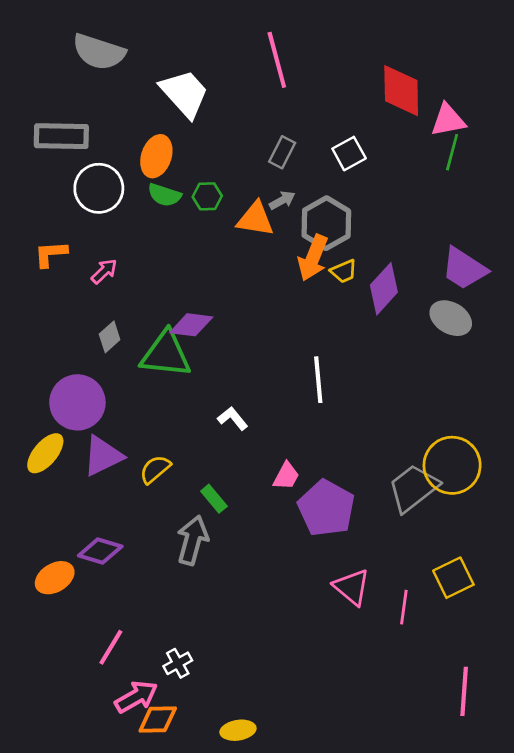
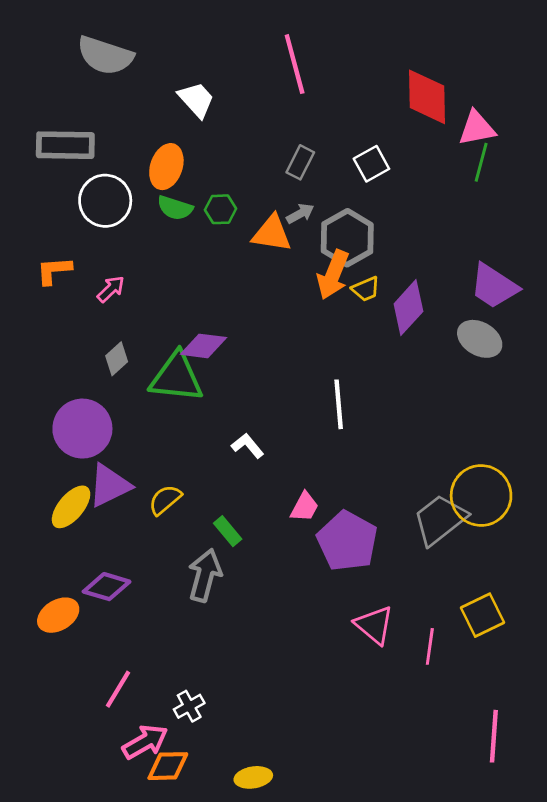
white trapezoid: (184, 93) -> (196, 100), size x0.7
yellow ellipse: (45, 453) -> (71, 507), moved

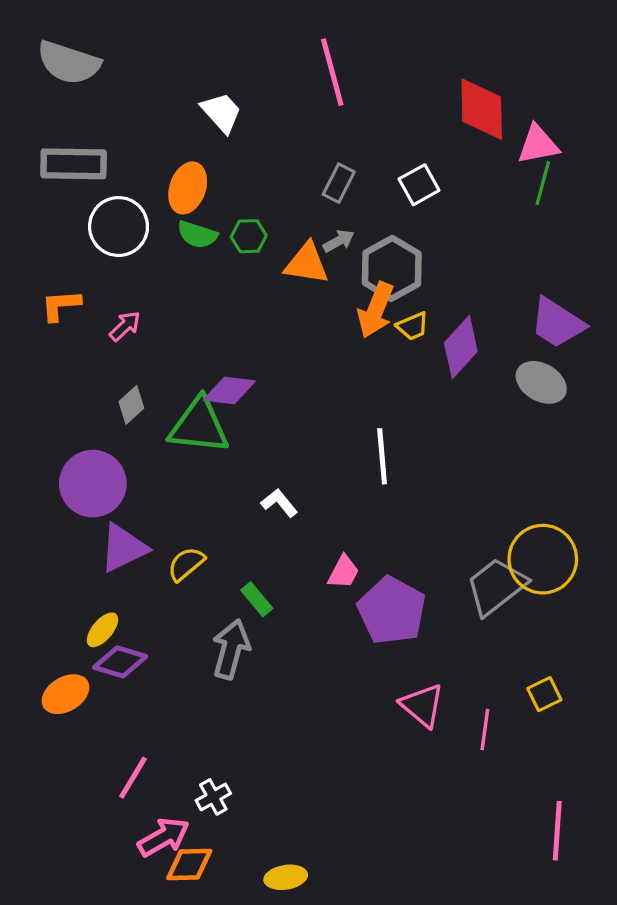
gray semicircle: (105, 56) -> (69, 63), moved
yellow ellipse: (71, 507) -> (102, 630), moved, size x0.7
yellow square: (483, 615) -> (544, 694), size x0.7

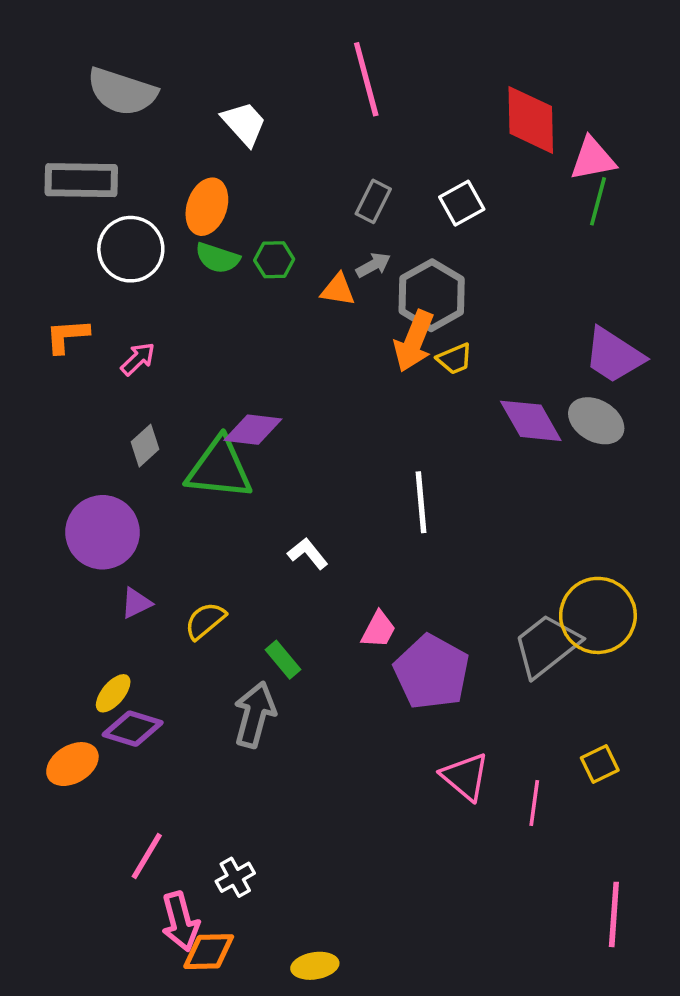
gray semicircle: (69, 63) -> (122, 92), moved
orange triangle: (307, 263) -> (338, 290), size x0.7
purple diamond: (461, 347) -> (531, 421), moved, turned -72
purple triangle: (123, 548) -> (136, 603), size x0.6
pink arrow: (164, 837) -> (180, 922), turned 105

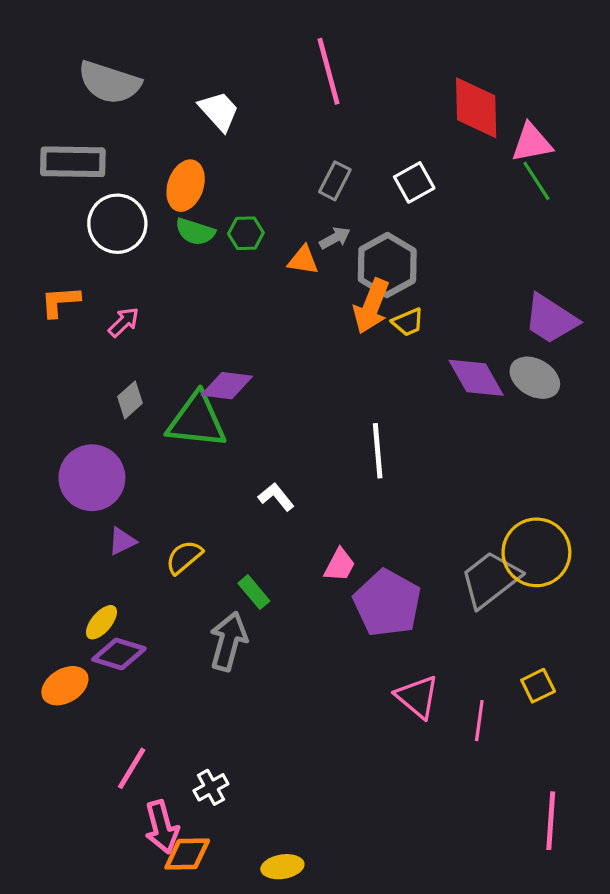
green line: (598, 201) -> (536, 181), turned -48

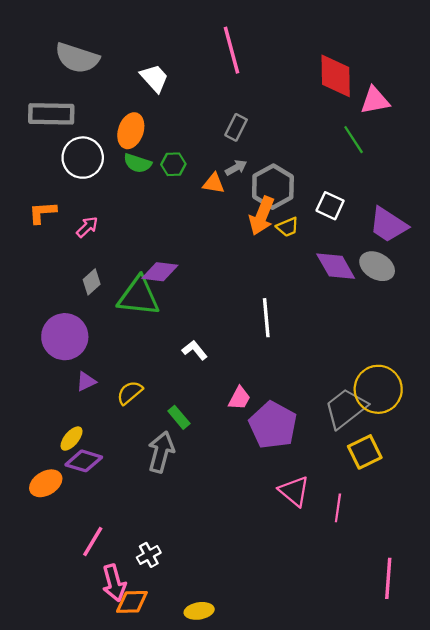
green line: (536, 181) -> (354, 140), moved
white square: (414, 182) -> (330, 206), moved, turned -36
yellow square: (538, 686) -> (365, 452), moved, size x1.4

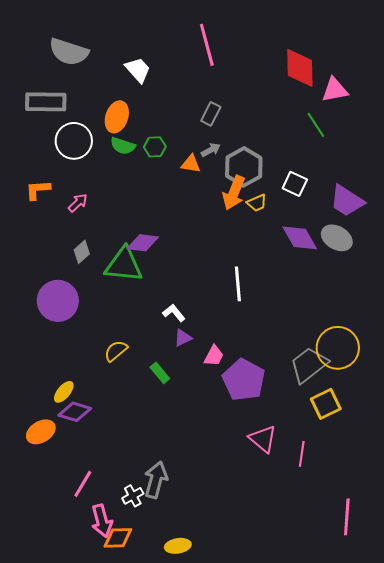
purple triangle: (86, 381) -> (183, 338), moved
gray arrow: (161, 452) -> (156, 480), moved

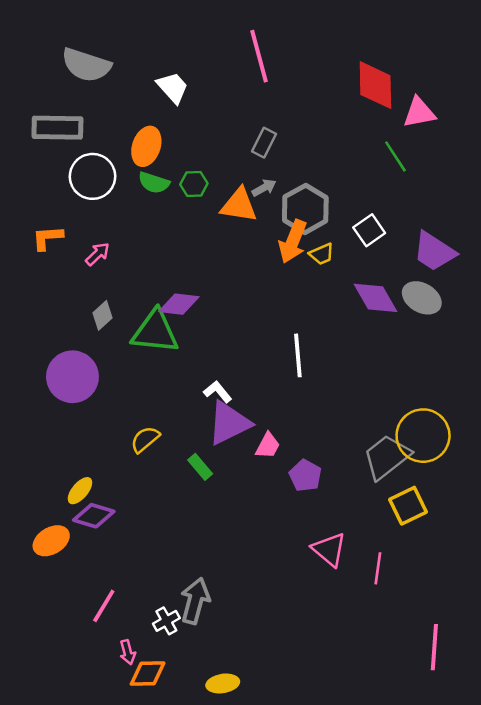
orange triangle: (191, 164) -> (239, 205), size x1.5
white square: (295, 184) -> (369, 230), turned 30
purple triangle: (183, 338) -> (229, 423), size x2.0
purple pentagon: (244, 380) -> (305, 476), size x0.6
pink arrow: (102, 521) -> (128, 652), size x0.6

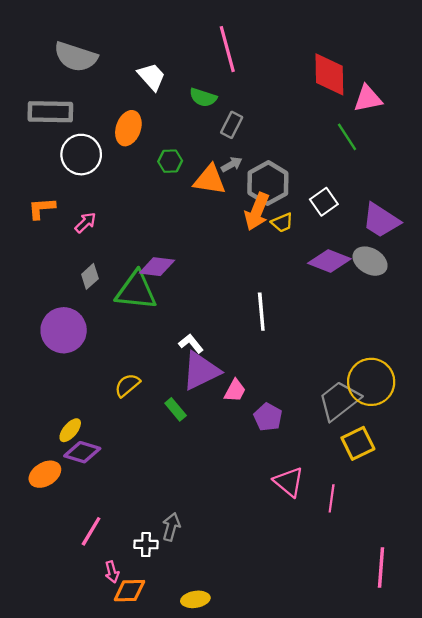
green semicircle: (154, 183) -> (203, 97), moved
purple diamond: (375, 298) -> (329, 261), turned -39
gray arrow: (195, 601) -> (171, 527), size x0.7
white cross: (166, 621) -> (146, 544), turned 30

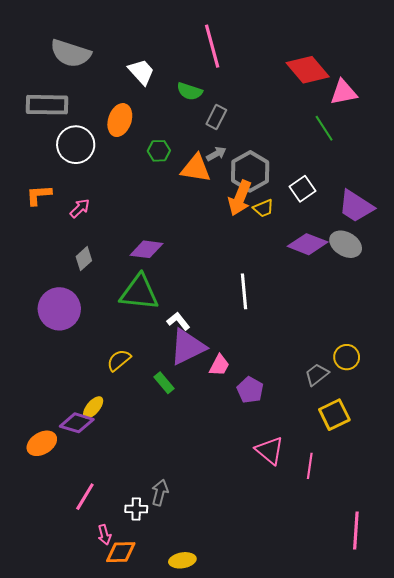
red diamond: (329, 74) -> (308, 70), turned -39
green triangle: (136, 291) -> (139, 292), moved
yellow circle: (371, 382) -> (347, 357), size x0.6
gray trapezoid: (339, 401) -> (317, 375), size x0.6
yellow ellipse: (70, 430) -> (93, 407), moved

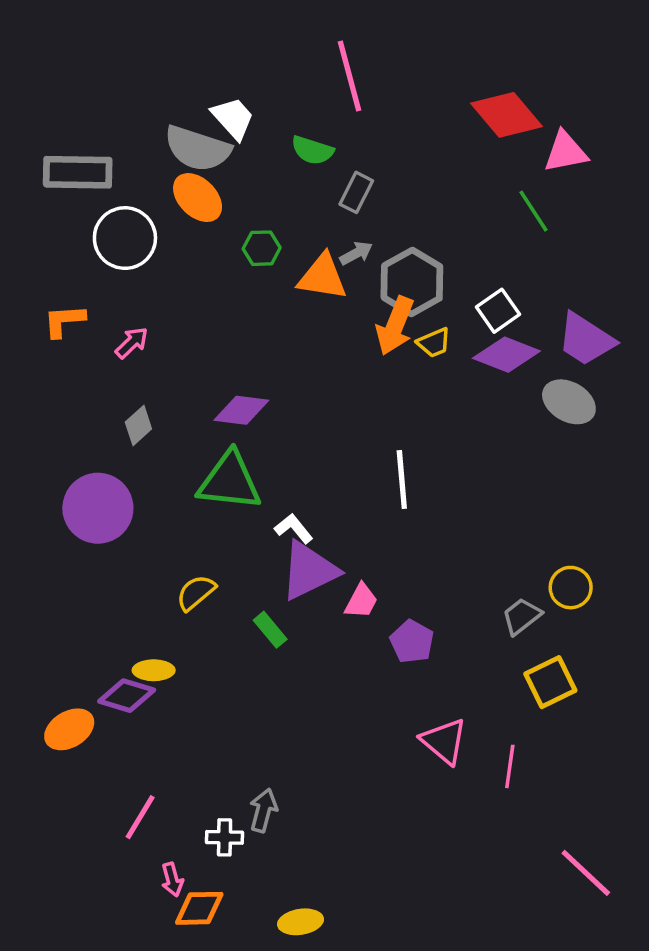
gray semicircle: (71, 53) -> (198, 149), moved
orange ellipse: (120, 120) -> (198, 198), turned -64
purple diamond: (308, 244) -> (506, 355), moved
yellow ellipse: (93, 407) -> (154, 670), turned 50
pink line: (356, 531) -> (586, 873), turned -51

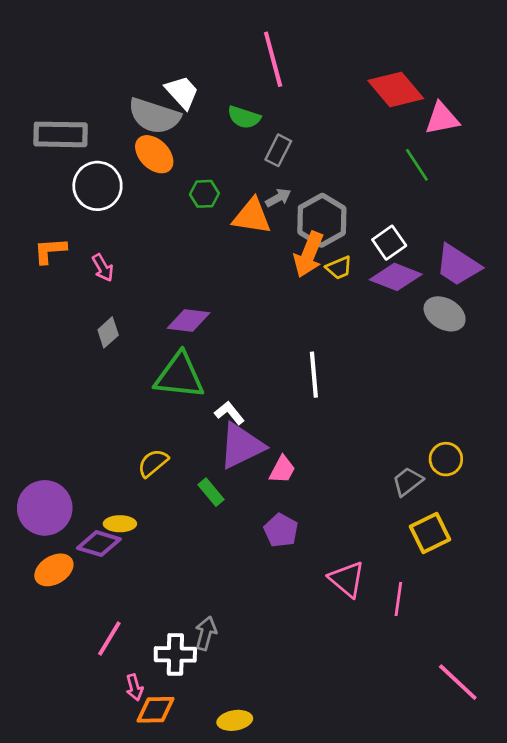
pink arrow: (132, 343) -> (103, 268), turned 104
purple circle: (98, 508) -> (45, 508), moved
purple pentagon: (412, 642) -> (281, 530), moved
white cross: (225, 837) -> (175, 654), size x1.4

